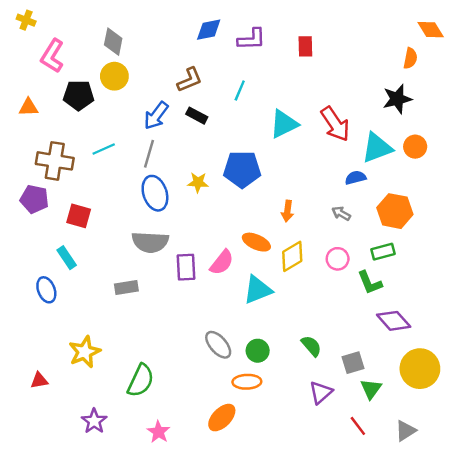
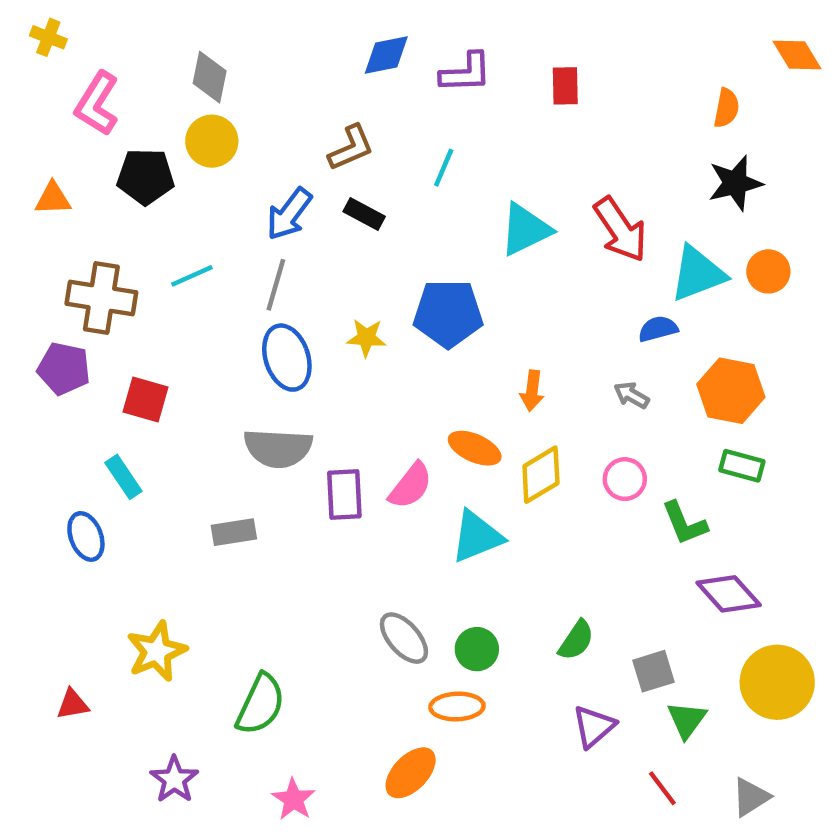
orange semicircle: (410, 58) -> (726, 108), moved
green rectangle: (383, 252) -> (742, 466), moved, turned 30
green semicircle: (311, 346) -> (576, 640), turned 75

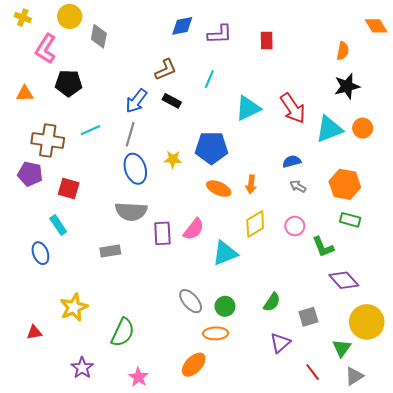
yellow circle: (212, 141) -> (70, 16), moved
blue semicircle: (658, 329) -> (292, 161), moved
orange ellipse: (475, 448) -> (219, 188), moved
green triangle: (687, 720) -> (342, 348), moved

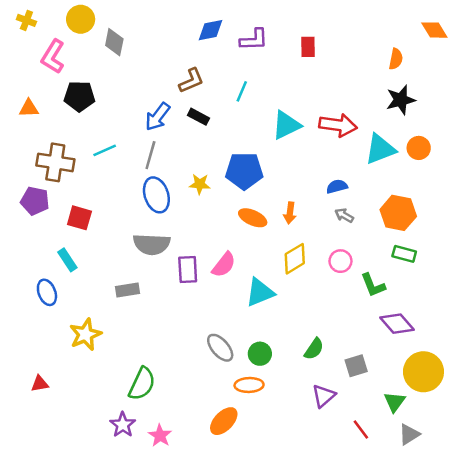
red arrow: (293, 108) -> (338, 125), turned -48
yellow star: (74, 307) -> (85, 334), moved
purple star: (82, 368) -> (123, 425), moved

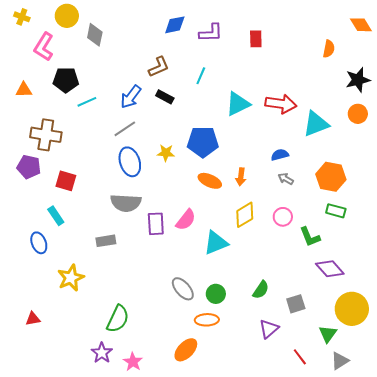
black star: (401, 100) -> (358, 80), moved
orange circle: (419, 148) -> (358, 114), moved
cyan line: (105, 150) -> (87, 102), moved
gray line: (150, 155) -> (125, 129), turned 40

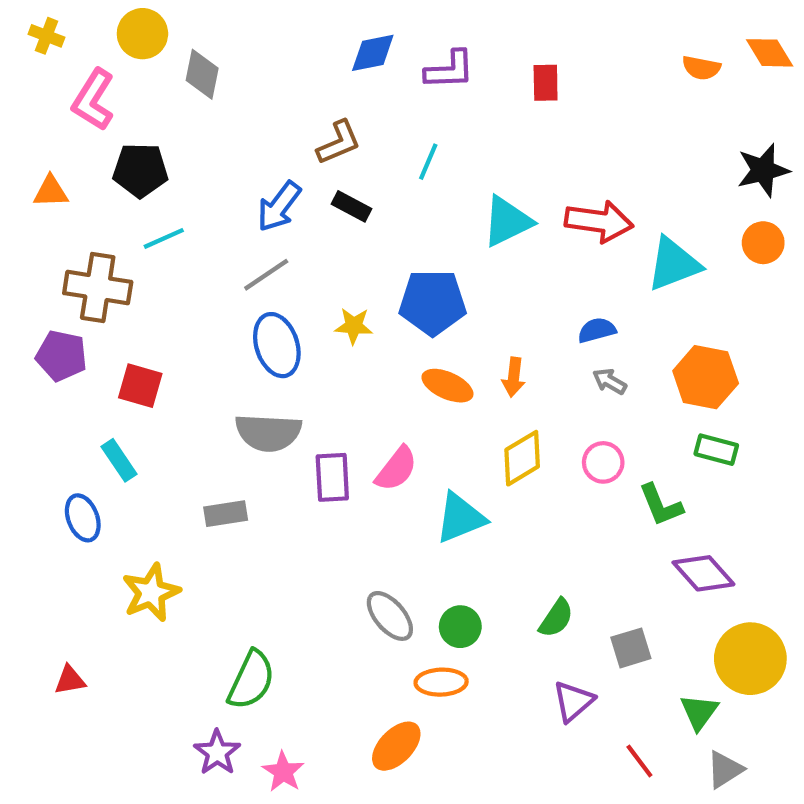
orange semicircle: (329, 49) -> (701, 68), moved, turned 90
cyan line: (87, 102) -> (164, 238), moved

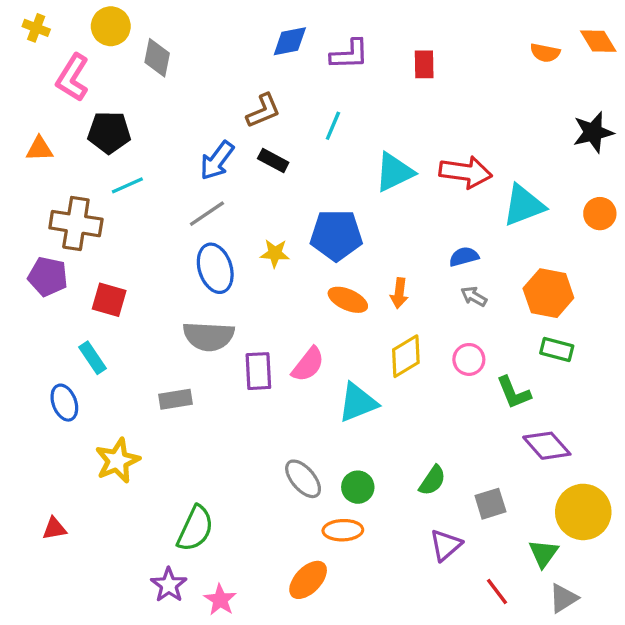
orange circle: (763, 243) -> (600, 214), moved

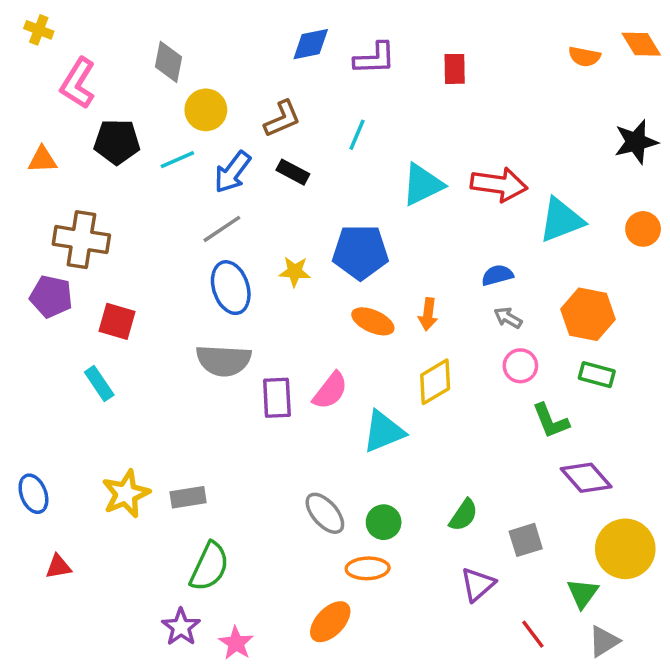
yellow circle: (111, 26) -> (206, 110), moved
cyan line: (127, 185) -> (177, 160), moved
pink circle: (469, 359) -> (520, 366), moved
gray rectangle: (175, 399) -> (188, 497), moved
blue ellipse: (64, 403) -> (33, 494), moved

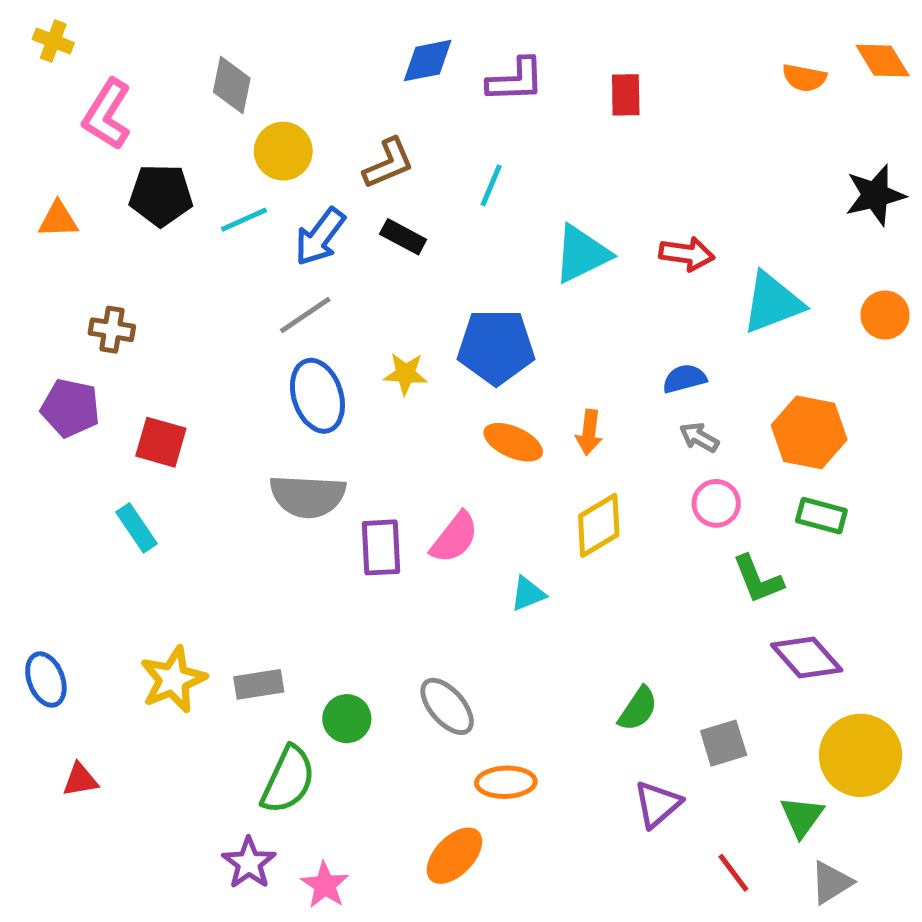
red arrow: (499, 185) -> (687, 254), size x0.7
brown cross: (81, 240) -> (112, 330), size x0.6
cyan triangle: (384, 432) -> (528, 594), size x0.6
green circle: (384, 522) -> (347, 719), moved

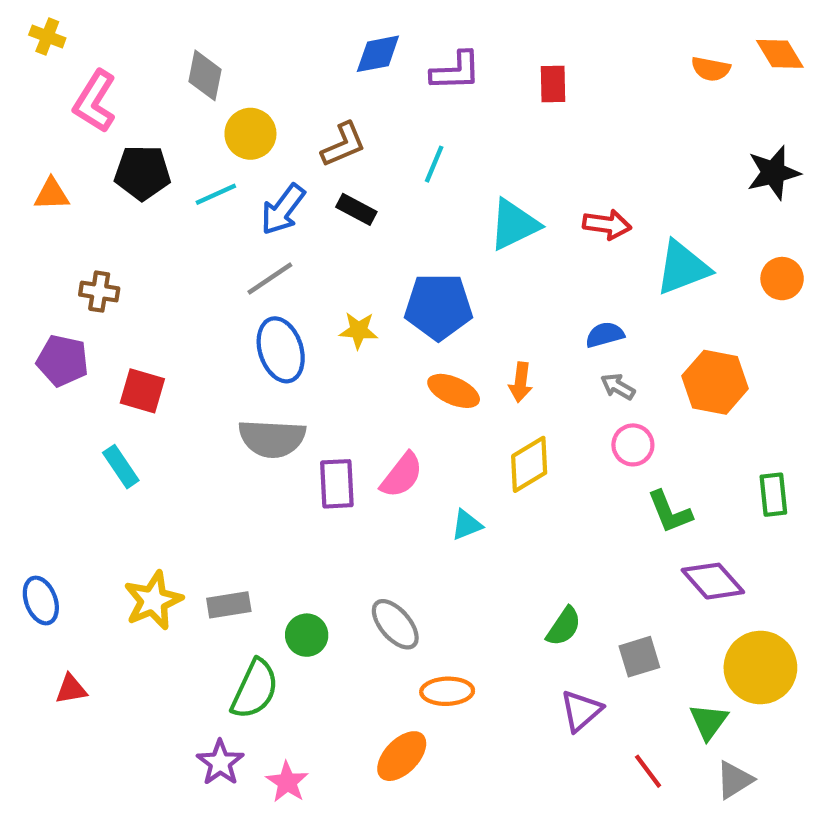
green rectangle: (821, 516) -> (773, 495), moved, turned 69

